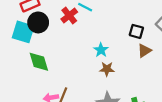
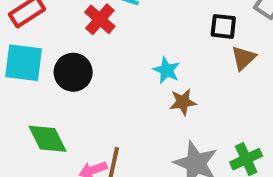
black circle: (38, 22) -> (73, 72), moved
green diamond: (39, 62) -> (47, 139), moved

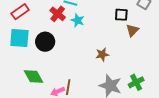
cyan star: (167, 70) -> (78, 20), moved

